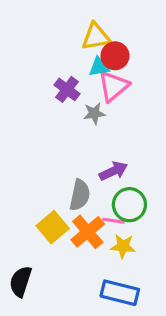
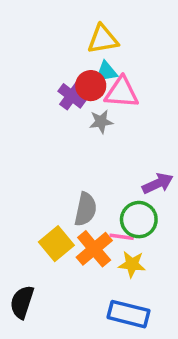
red circle: (115, 56) -> (91, 86), moved
pink triangle: (113, 86) -> (122, 92), turned 44
purple arrow: (113, 171) -> (158, 184), moved

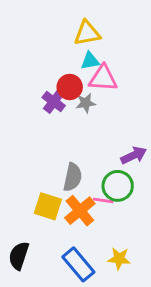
red circle: (91, 86) -> (70, 87), moved
purple cross: (72, 96) -> (54, 102), moved
yellow square: (56, 244) -> (48, 206), turned -32
yellow star: (132, 264) -> (119, 259), moved
blue rectangle: (129, 314) -> (78, 264), moved, turned 36

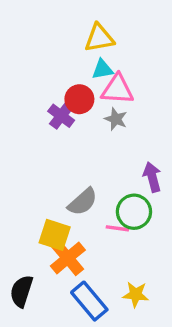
gray star: (86, 103) -> (116, 119), moved, turned 30
purple arrow: (134, 155) -> (152, 177), turned -80
gray semicircle: (73, 177) -> (83, 202), turned 36
orange cross: (80, 211) -> (68, 258), moved

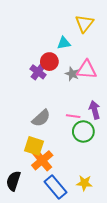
yellow triangle: (99, 38) -> (84, 23), moved, turned -42
pink triangle: (117, 89) -> (86, 70), moved
gray semicircle: (83, 202) -> (41, 118), moved
pink line: (117, 228) -> (73, 116), moved

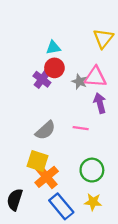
yellow triangle: (84, 23) -> (103, 38), moved
cyan triangle: (64, 43) -> (53, 47), moved
purple arrow: (95, 110) -> (100, 103), moved
green circle: (83, 132) -> (92, 170), moved

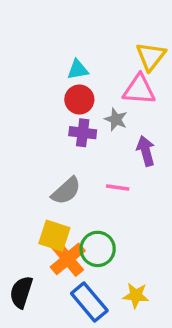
pink triangle: (95, 77) -> (139, 90), moved
purple cross: (42, 79) -> (83, 133), moved, turned -30
green circle: (92, 170) -> (98, 249), moved

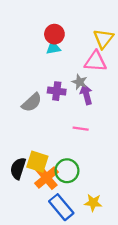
red circle: (79, 100) -> (54, 34), moved
purple arrow: (146, 151) -> (86, 94), moved
gray semicircle: (66, 191) -> (32, 102), moved
black semicircle: (21, 292) -> (18, 168), moved

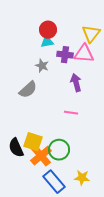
gray star: (79, 82) -> (42, 66), moved
purple cross: (57, 91) -> (65, 55), moved
black semicircle: (18, 168) -> (16, 148), turned -42

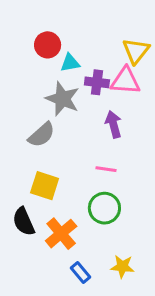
red circle: (48, 30) -> (48, 45), moved
gray star: (42, 66) -> (63, 99), size x1.6
yellow square: (33, 142) -> (45, 186), moved
green circle: (59, 150) -> (104, 208), moved
blue rectangle: (54, 182) -> (80, 272), size x0.6

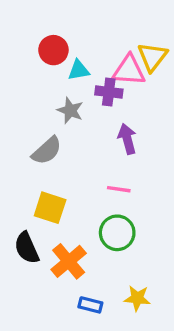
pink triangle: (125, 81) -> (129, 70), moved
gray star: (63, 99) -> (70, 110), size x0.7
blue rectangle: (80, 272) -> (90, 305), turned -36

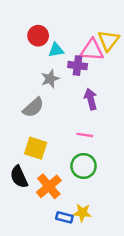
gray star: (70, 110) -> (50, 79), turned 30
yellow star: (137, 298) -> (82, 213), moved

